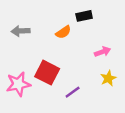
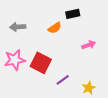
yellow star: (108, 78) -> (89, 88), moved
pink star: (18, 84) -> (15, 60), moved

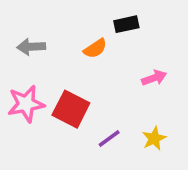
yellow star: (89, 88) -> (154, 138), moved

